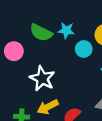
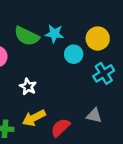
white star: (42, 78) -> (28, 87), size x0.6

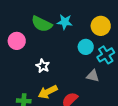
cyan circle: (74, 54) -> (86, 47), moved
gray triangle: (94, 116) -> (93, 76), moved

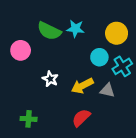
yellow arrow: (48, 92) -> (82, 86), moved

